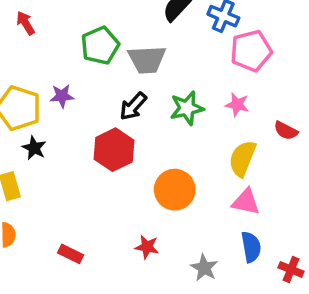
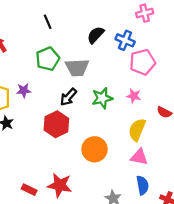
red star: (147, 247) -> (60, 185), moved, size x1.6

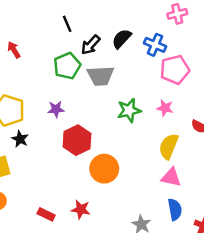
purple star: (24, 90) -> (56, 109), moved
black arrow: (68, 97) -> (91, 45), moved
orange circle: (95, 149) -> (104, 169), moved
red star: (60, 185) -> (81, 209), size x0.7

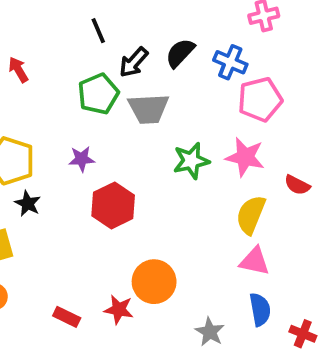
pink star: (165, 108) -> (245, 157), size x1.5
orange circle: (104, 169) -> (154, 282), moved

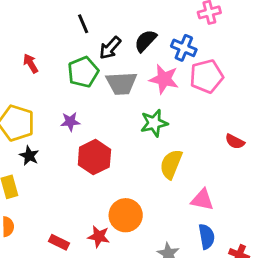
red arrow: (18, 70) -> (31, 63), moved
pink star: (245, 157) -> (164, 79), moved
yellow semicircle: (251, 215) -> (171, 164), moved

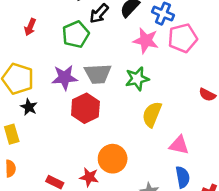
red arrow: (31, 63) -> (30, 27), turned -126
gray trapezoid: (121, 83) -> (98, 74), moved
purple star: (70, 122) -> (65, 77), size x1.5

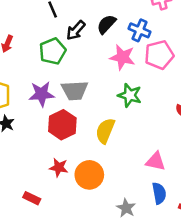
green star: (137, 79) -> (130, 95), moved, turned 30
yellow semicircle: (152, 114) -> (105, 131), moved
red star: (89, 177) -> (59, 168), moved

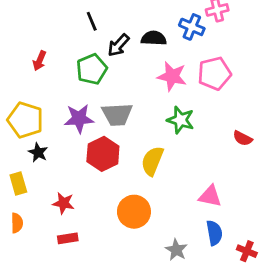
black semicircle: (106, 24) -> (154, 38), turned 50
blue cross: (140, 30) -> (192, 27), moved
red star: (59, 168) -> (63, 203), moved
red rectangle: (32, 198) -> (68, 238), turned -35

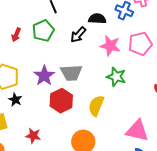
black arrow: (118, 45) -> (78, 35), moved
green pentagon: (92, 69) -> (43, 31), moved
purple star: (79, 119) -> (44, 76), turned -30
pink triangle: (210, 196) -> (137, 131), size x1.4

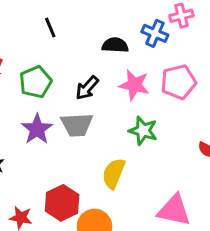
green pentagon: (43, 31) -> (36, 82), moved
black arrow: (78, 35) -> (87, 88), moved
red hexagon: (61, 101) -> (62, 203), moved

